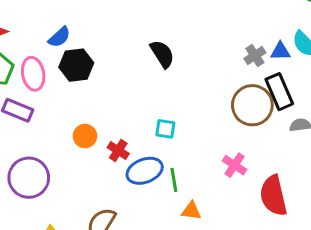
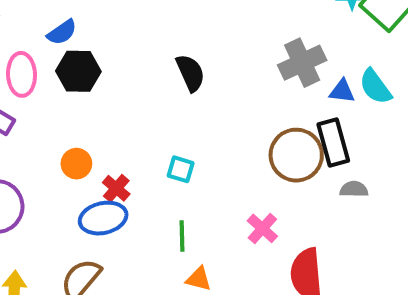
gray cross: (255, 56) -> (302, 63), moved, size x1.6
blue ellipse: (145, 171) -> (103, 218), moved

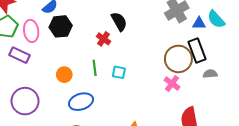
red cross: (116, 188) -> (104, 39), moved
pink cross: (262, 228) -> (172, 84), moved
green line: (182, 236) -> (95, 68), moved

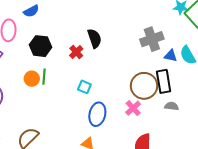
black hexagon: (61, 26) -> (40, 46), moved
green line: (95, 68) -> (44, 77), moved
blue ellipse: (81, 102) -> (97, 114), moved, turned -70

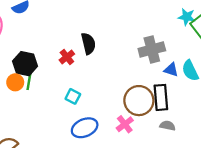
black hexagon: (40, 46) -> (25, 64), moved
blue ellipse: (97, 114) -> (85, 128), turned 50

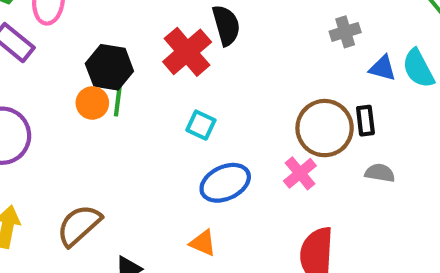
gray cross: (152, 50) -> (345, 32), size x0.6
red cross: (67, 57) -> (187, 52), size x1.6
black rectangle: (161, 97) -> (365, 121), size x0.6

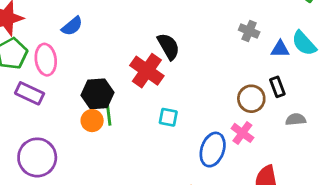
gray cross: (345, 32) -> (249, 31), turned -36
brown circle: (325, 128) -> (251, 99), size x0.7
blue ellipse: (225, 183) -> (213, 150), moved, turned -32

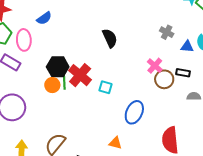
red cross: (147, 71) -> (80, 75), moved
black rectangle: (277, 87) -> (183, 73), turned -64
pink cross: (242, 133) -> (155, 66), moved

